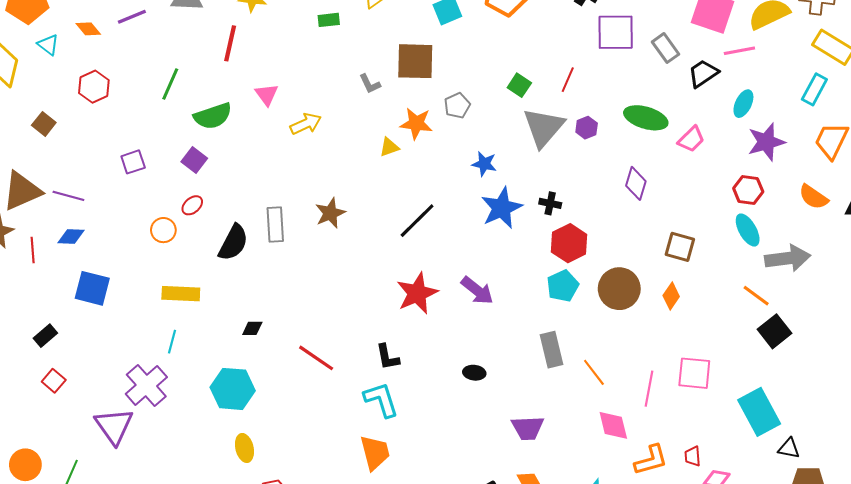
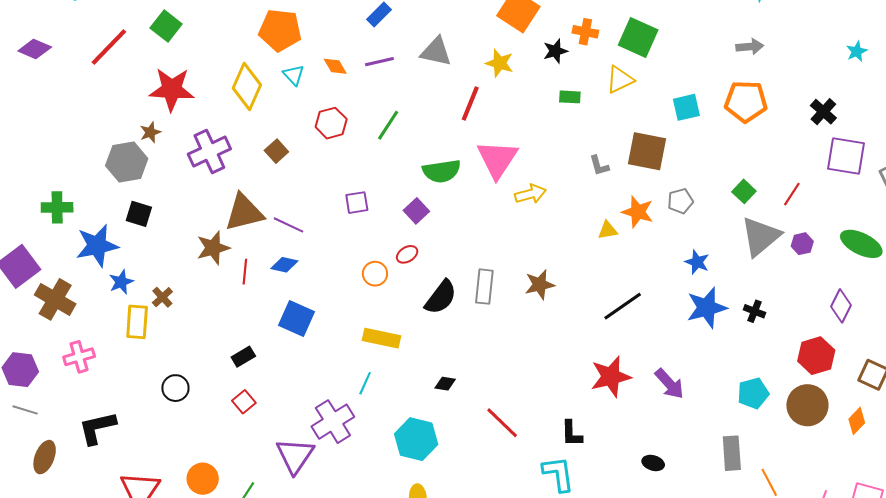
green line: (170, 84) -> (388, 125), moved
pink triangle: (267, 95) -> (497, 159), size x1.8
red hexagon: (569, 243) -> (816, 356), moved

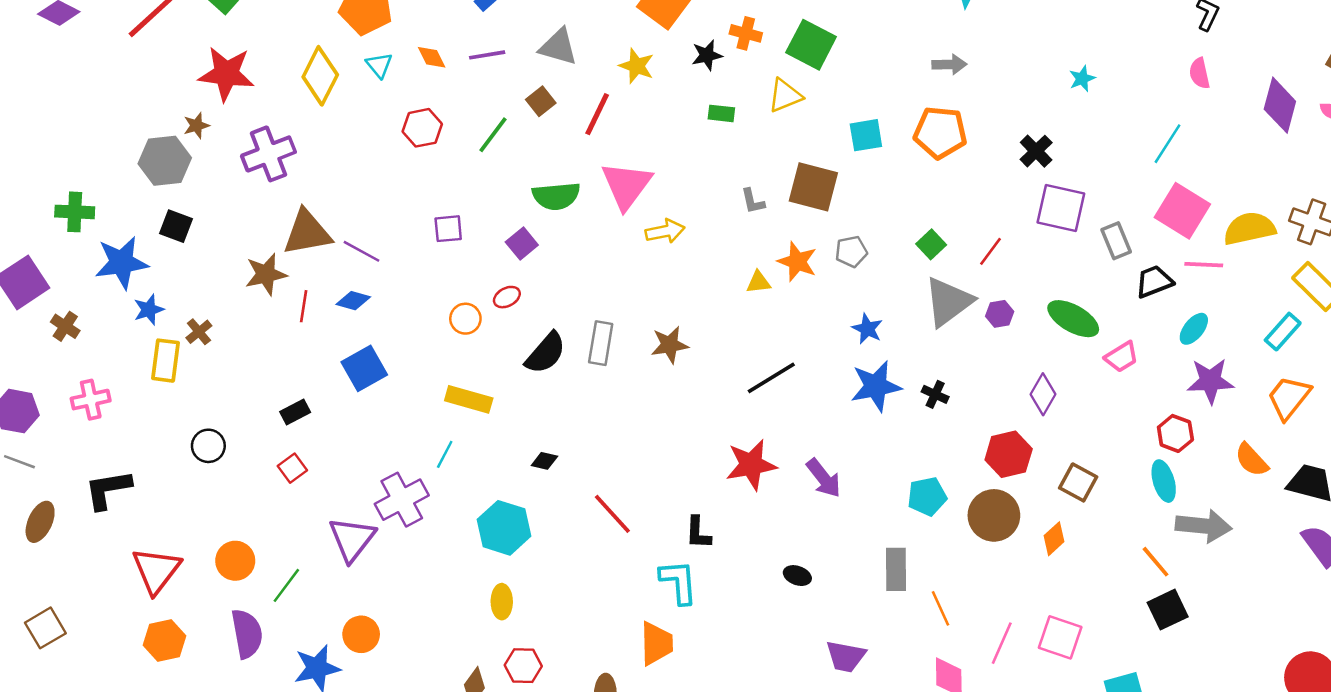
brown square: (276, 151) -> (541, 101), moved
brown cross: (55, 299) -> (65, 326), size x0.6
blue square: (296, 318) -> (364, 368), turned 33

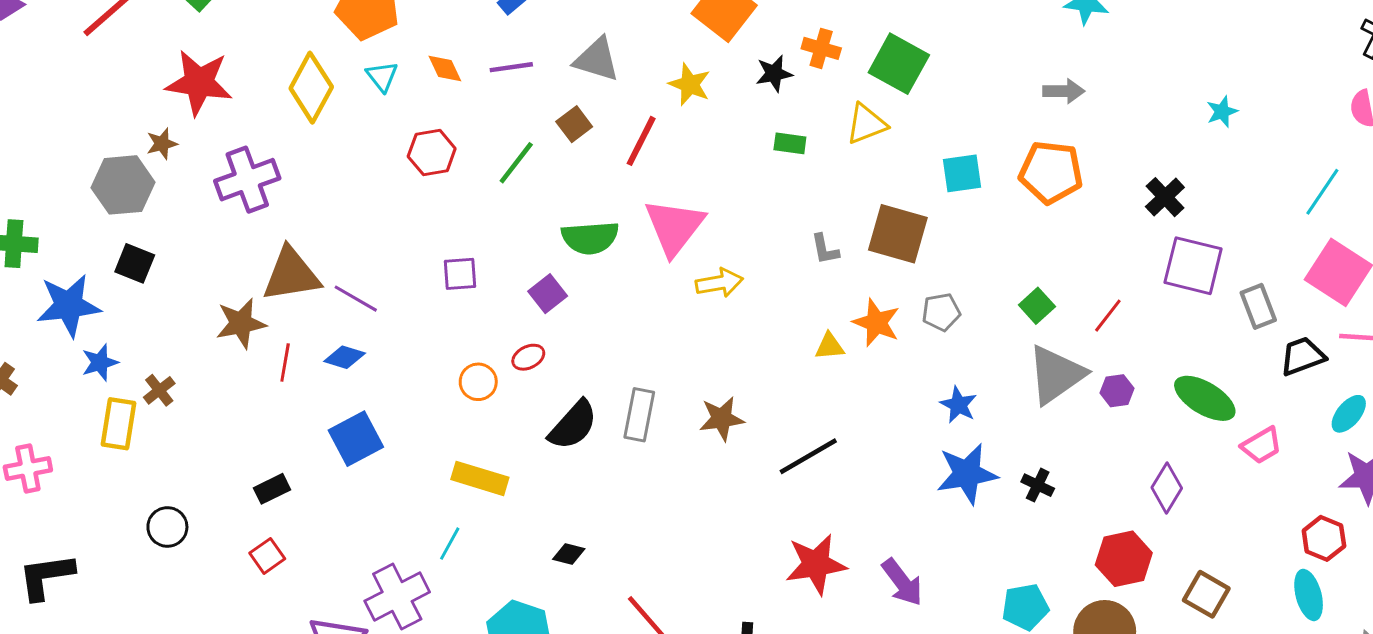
black line: (771, 378) -> (808, 456), moved

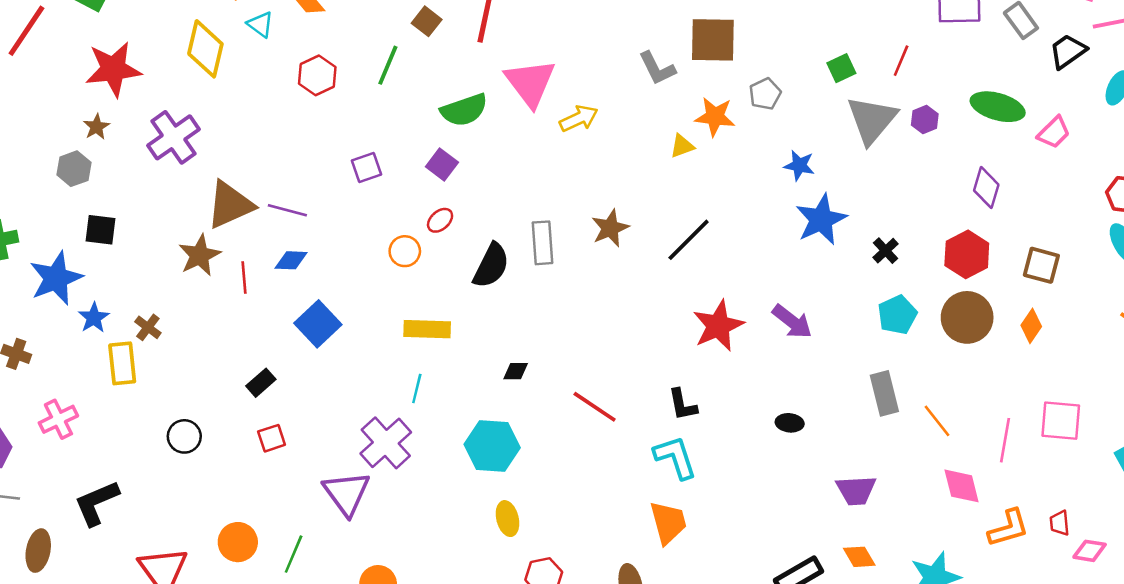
gray hexagon: (123, 185) -> (74, 169), size x0.7
gray L-shape: (825, 249) -> (657, 68), size x1.4
green square: (1037, 306) -> (841, 68), turned 32
black cross: (1038, 485) -> (886, 251), moved, turned 36
red square: (267, 556) -> (272, 438), turned 32

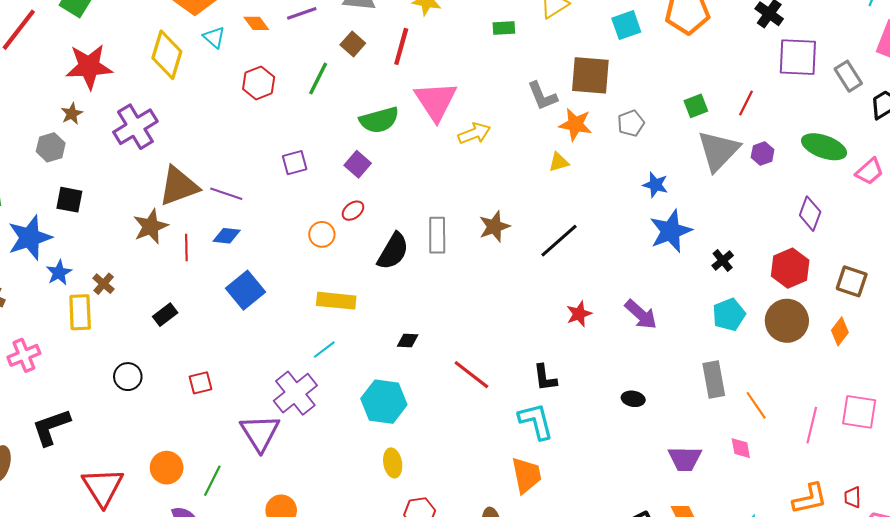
orange star: (715, 117) -> (575, 124), moved
red star: (718, 326) -> (579, 314), size x0.6
black rectangle: (261, 383) -> (165, 315), moved
cyan line: (417, 389) -> (324, 350), turned 35
pink diamond: (962, 486) -> (741, 448), moved, size x0.7

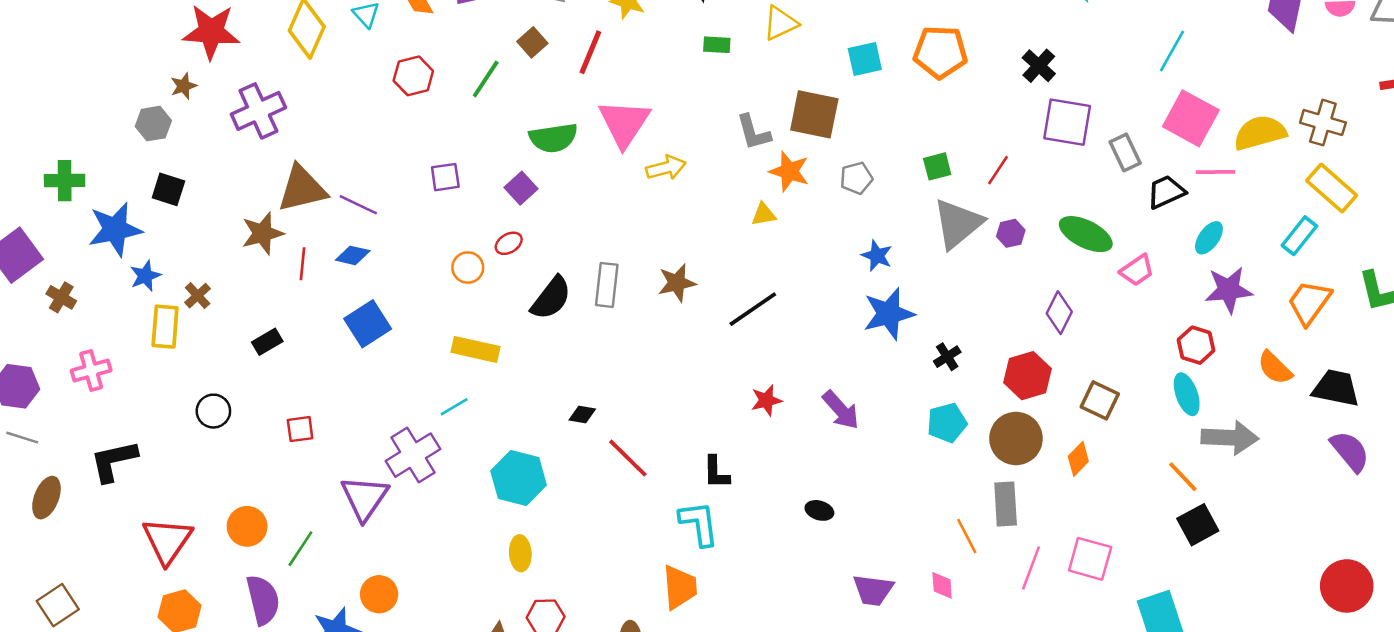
black diamond: (408, 341) -> (582, 415), moved
gray rectangle: (714, 379) -> (1006, 504), moved

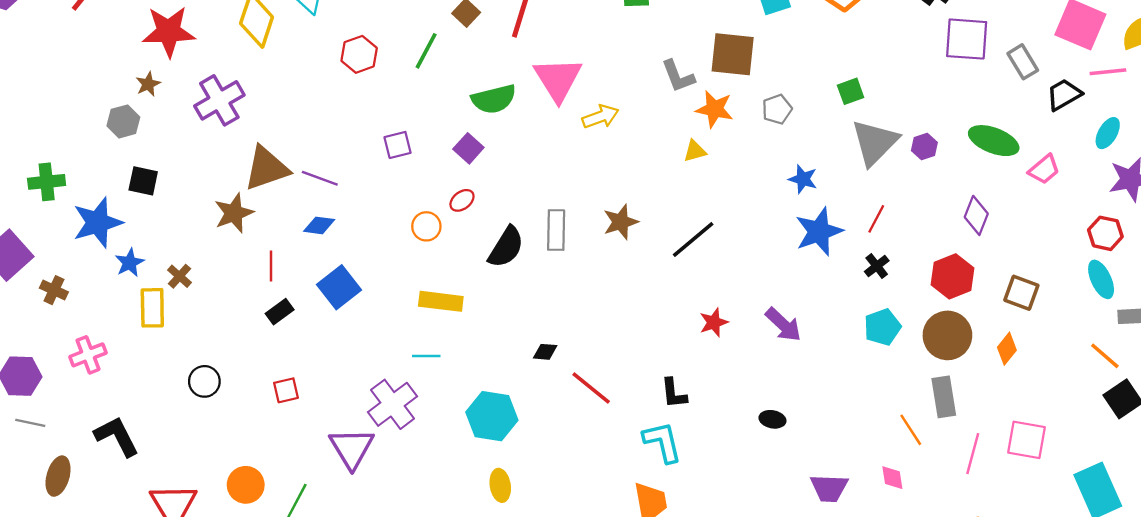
red line: (998, 170) -> (876, 219), moved
red line: (303, 264) -> (271, 266), moved
black rectangle: (267, 342) -> (280, 312), moved
cyan line: (454, 407) -> (426, 356), turned 36
black L-shape: (114, 461) -> (117, 436), turned 81

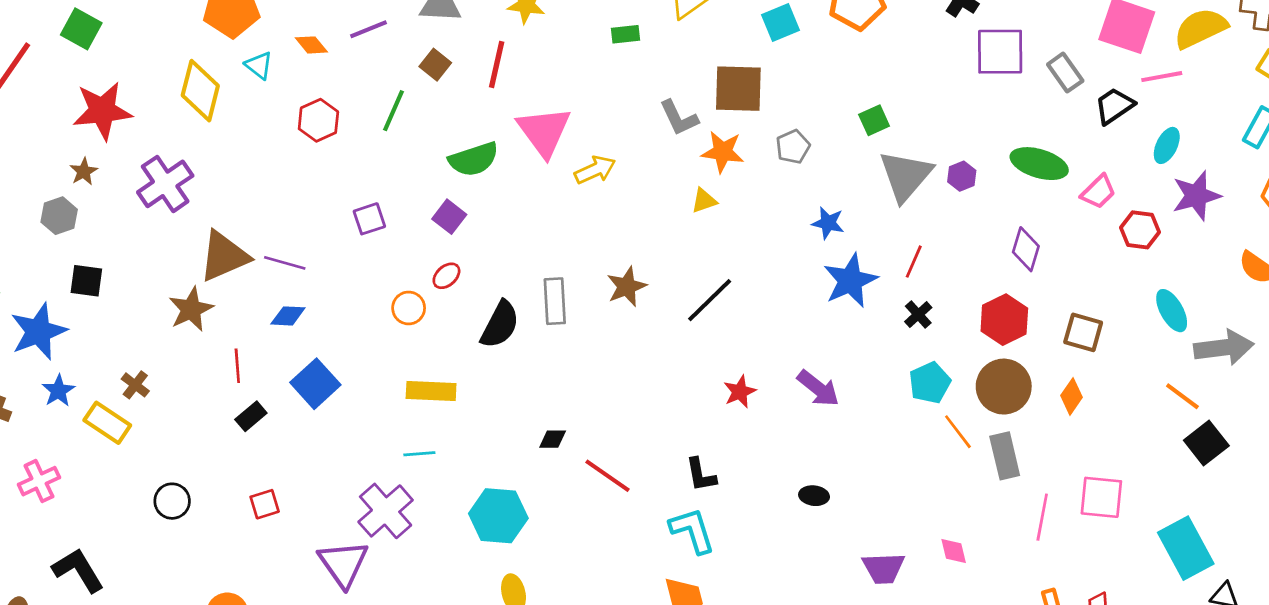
red hexagon: (1105, 233) -> (1140, 230), moved
blue star: (130, 263) -> (58, 391), moved
yellow rectangle: (152, 308) -> (107, 423), turned -51
orange line: (911, 430) -> (958, 432), moved

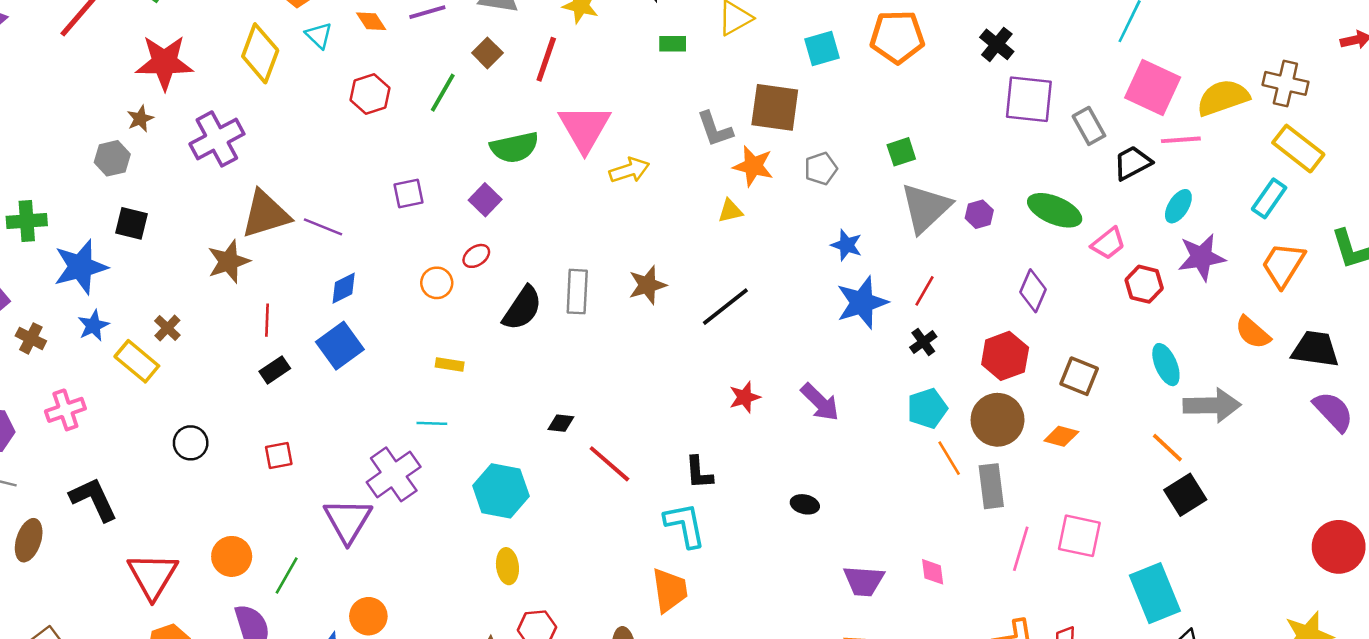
blue diamond: (288, 316) -> (344, 288), moved, turned -36
yellow rectangle: (431, 391) -> (450, 365), size x0.6
orange diamond: (1072, 396) -> (1061, 436), turned 64

